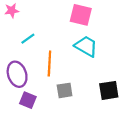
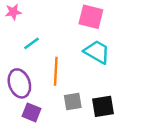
black square: (109, 90) -> (103, 106), moved

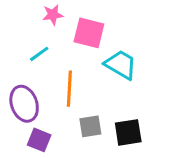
pink star: (13, 12) -> (53, 15), moved
pink square: (91, 17) -> (89, 33), moved

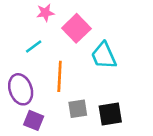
pink square: (89, 33) -> (76, 28), turned 32
cyan trapezoid: (121, 65) -> (104, 56), turned -144

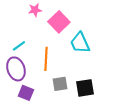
cyan line: (34, 46) -> (19, 46), moved

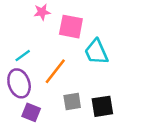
pink square: (59, 22) -> (71, 27), turned -35
orange line: (46, 59) -> (55, 71), turned 35

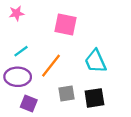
pink star: (42, 12) -> (17, 13), moved
cyan trapezoid: (96, 52) -> (96, 61), moved
purple ellipse: (19, 83) -> (18, 77), turned -70

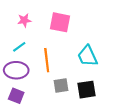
pink star: (17, 13) -> (24, 20), moved
orange line: (51, 66) -> (47, 60), turned -45
purple square: (29, 103) -> (16, 96), moved

